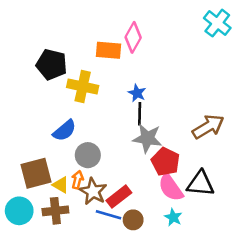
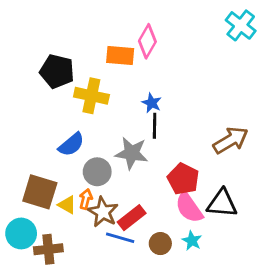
gray star: (147, 138) -> (132, 153), moved
brown square: (36, 173) -> (40, 192), turned 32
brown cross: (55, 211) -> (48, 249), moved
brown circle: (133, 220) -> (160, 244), moved

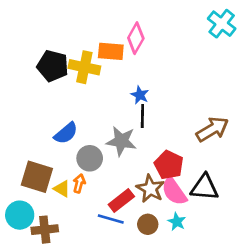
yellow cross: (91, 96) -> (84, 67), moved
brown star: (103, 212) -> (150, 189), moved

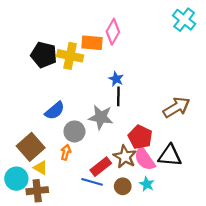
brown square: (37, 177) -> (31, 147), turned 32
yellow triangle: (62, 189) -> (40, 168), moved

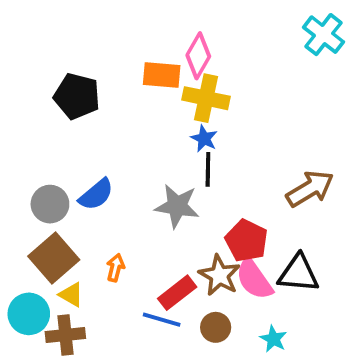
yellow cross: (70, 56) -> (206, 98), moved
gray circle: (74, 131) -> (50, 204), moved
cyan star: (147, 184) -> (273, 339), moved

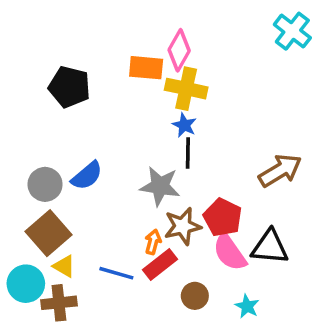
orange arrow: (115, 268) -> (153, 242), moved
brown star: (219, 275) -> (183, 226), moved, turned 30
blue line: (162, 320) -> (116, 273), moved

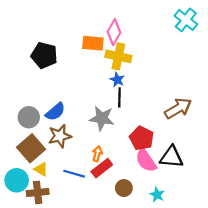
brown star: (183, 226) -> (60, 136), moved

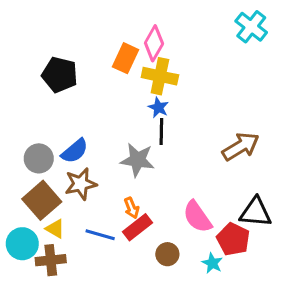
orange rectangle: (93, 43) -> (126, 58), turned -70
red pentagon: (142, 138) -> (233, 239), moved
orange arrow: (97, 154) -> (131, 208), turned 144
black triangle: (171, 157) -> (256, 212), moved

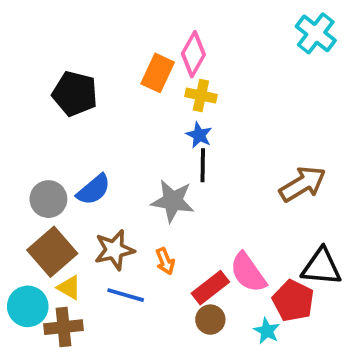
yellow cross: (160, 76) -> (201, 96), size x0.7
brown star: (81, 184) -> (114, 250), moved
red rectangle: (137, 227) -> (210, 288), moved

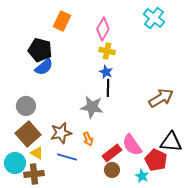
cyan cross: (316, 33) -> (154, 18), moved
orange rectangle: (158, 73) -> (62, 21), moved
blue semicircle: (94, 190) -> (44, 67), moved

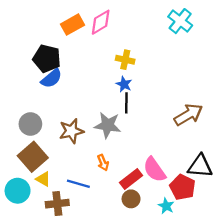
orange rectangle: (62, 21) -> (73, 25), turned 36
pink diamond: (103, 29) -> (101, 22), moved, turned 30
brown star: (61, 133) -> (71, 131), moved
brown cross: (34, 174) -> (57, 204), moved

